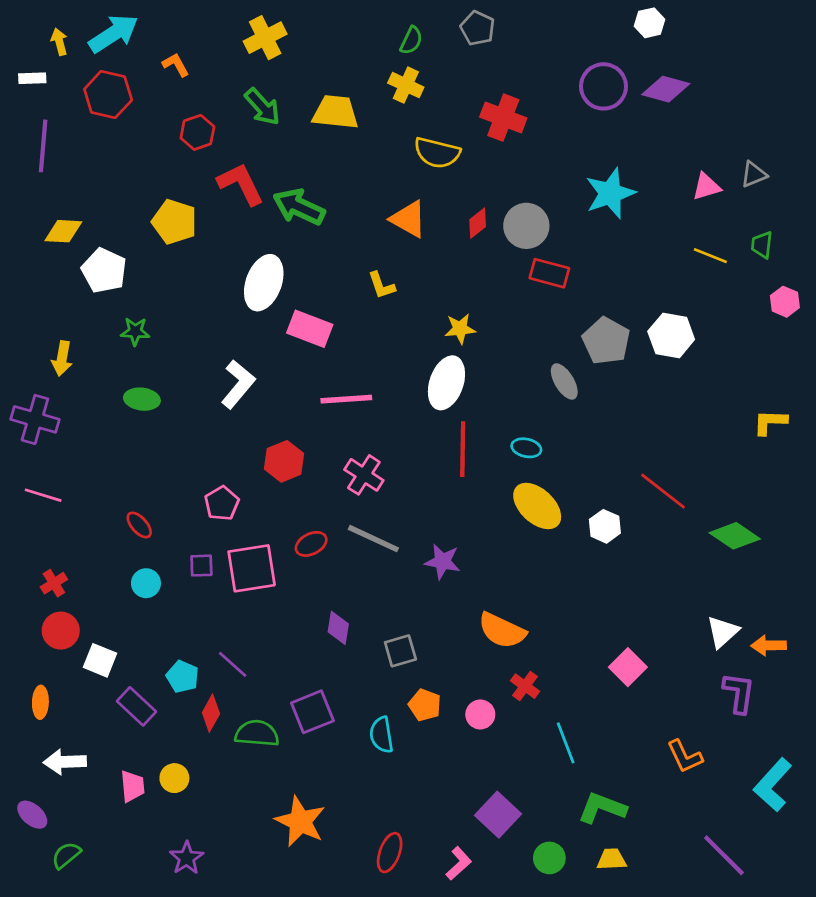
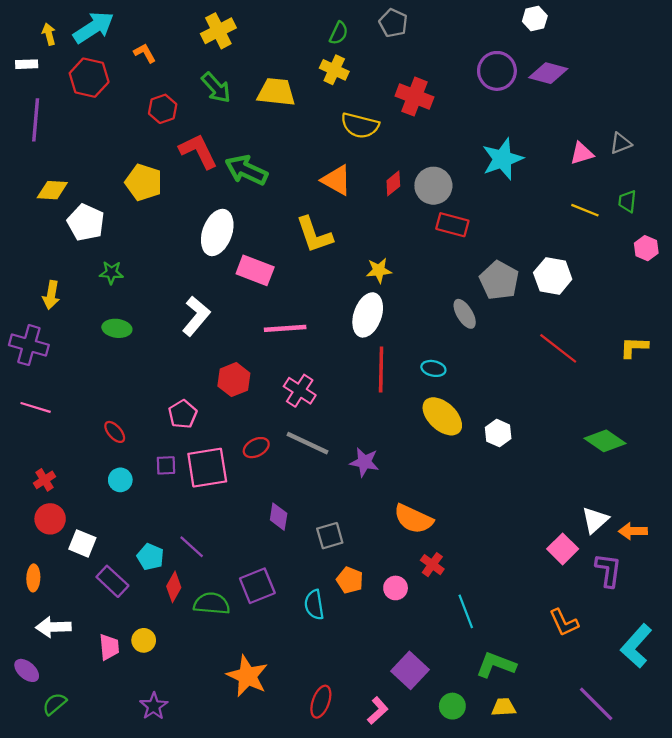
yellow L-shape: (381, 285) -> (314, 235), size x1.6
red line: (663, 491) -> (558, 348), moved
pink square: (628, 667) -> (563, 549), moved

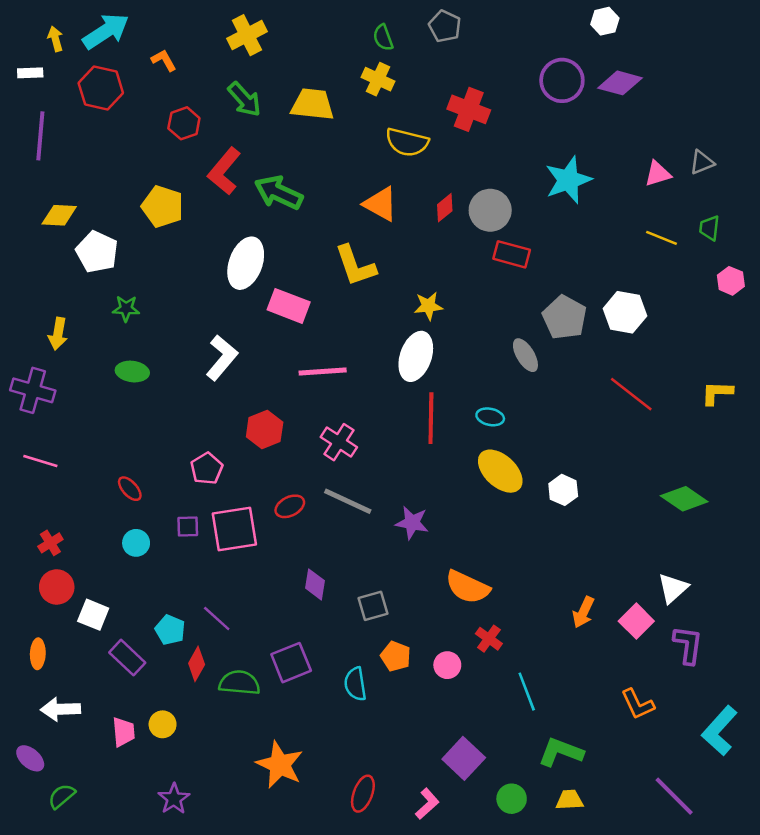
green semicircle: (339, 33) -> (383, 38), turned 135
red L-shape: (198, 151) -> (224, 171), turned -114
orange arrow: (633, 531) -> (583, 612), moved, turned -64

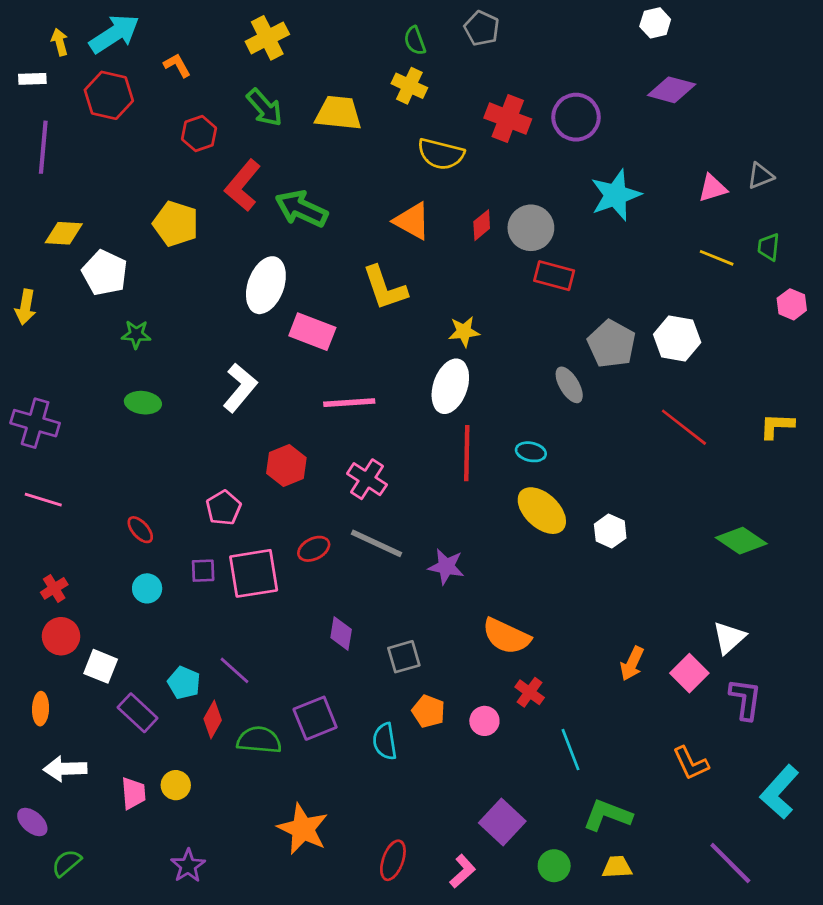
purple circle: (562, 80) -> (576, 117), moved
yellow arrow: (58, 334) -> (25, 307), moved

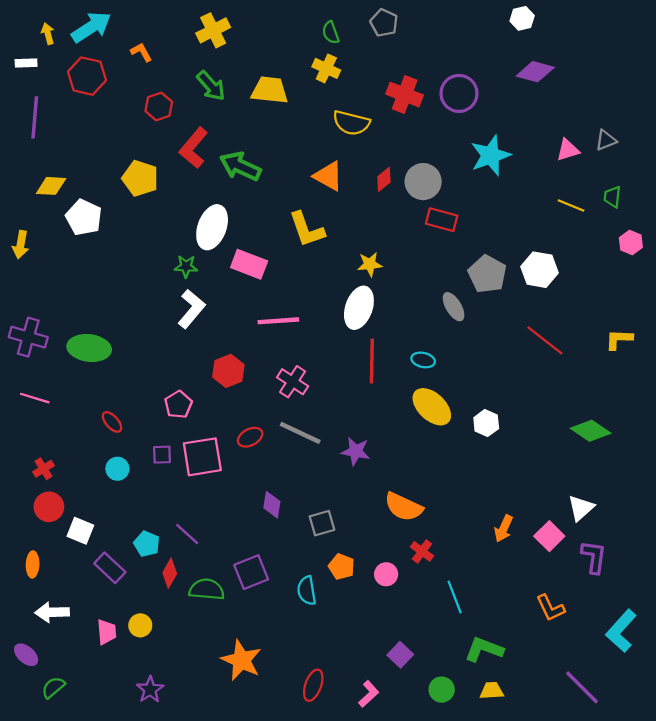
green star: (136, 334) -> (186, 266), moved
green ellipse: (143, 403) -> (89, 348), moved, size x1.5
purple square: (502, 822) -> (400, 655), size x0.7

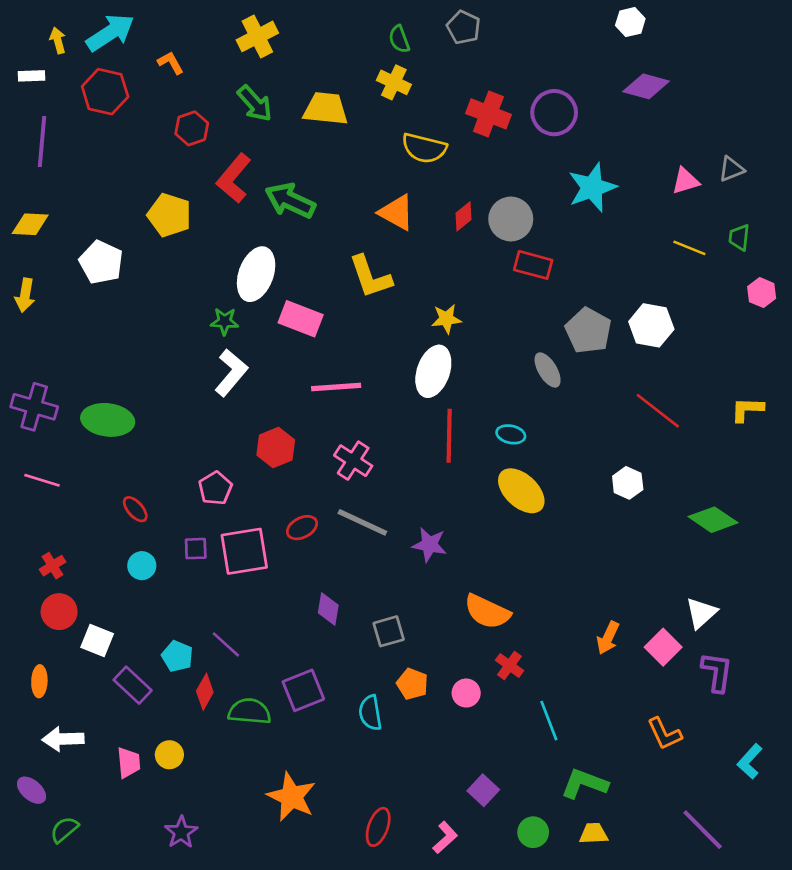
yellow diamond: (51, 186) -> (30, 224), moved
white hexagon: (486, 423) -> (628, 483), moved
cyan L-shape: (621, 631) -> (750, 761), size x0.7

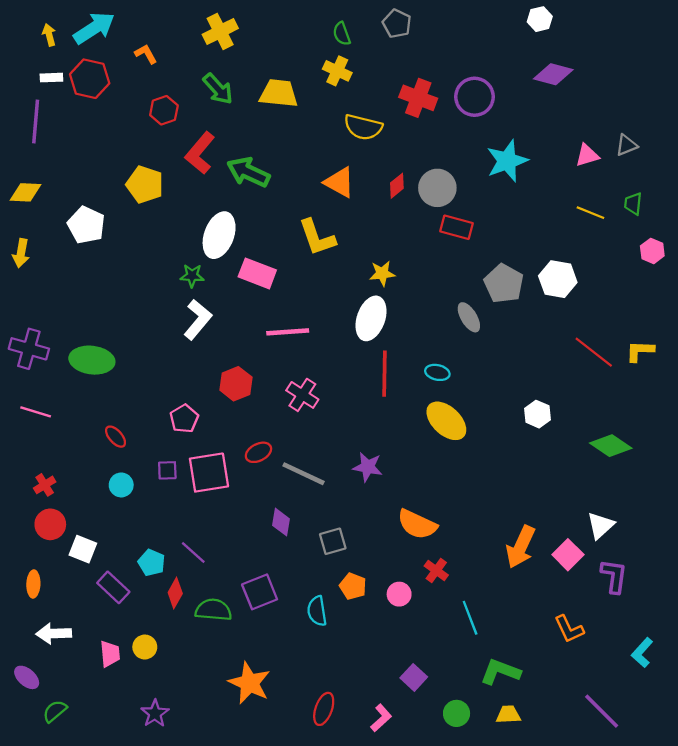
white rectangle: (32, 76) -> (51, 78), moved
red line: (658, 411) -> (594, 352), moved
gray line: (362, 522) -> (303, 474), moved
orange arrow: (608, 638) -> (521, 547), size x1.5

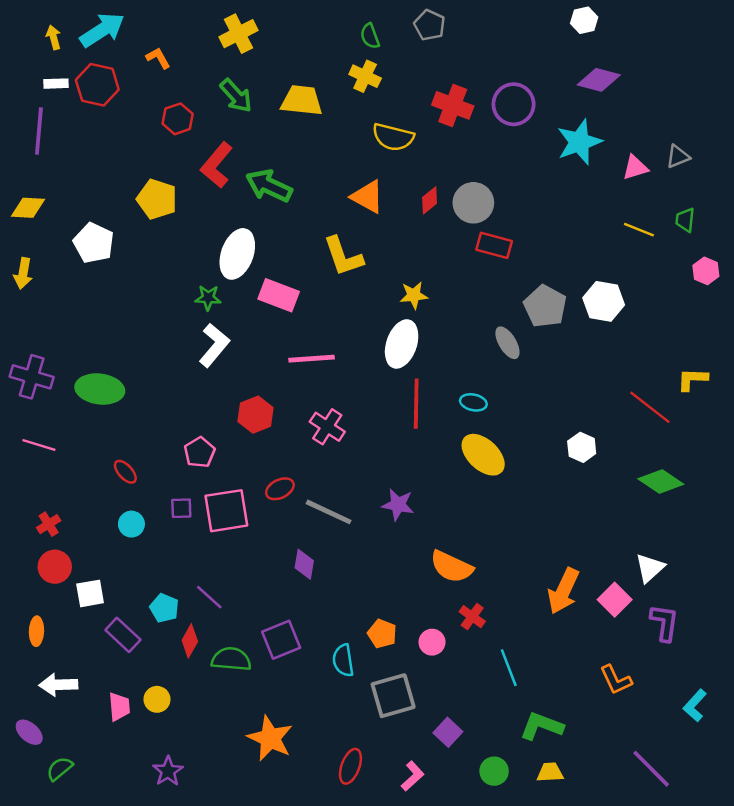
cyan star: (507, 161) -> (579, 142), moved
red line: (594, 352) -> (650, 407), moved
gray square: (333, 541) -> (393, 696), moved, size x1.5
white square: (83, 549) -> (90, 593), turned -32

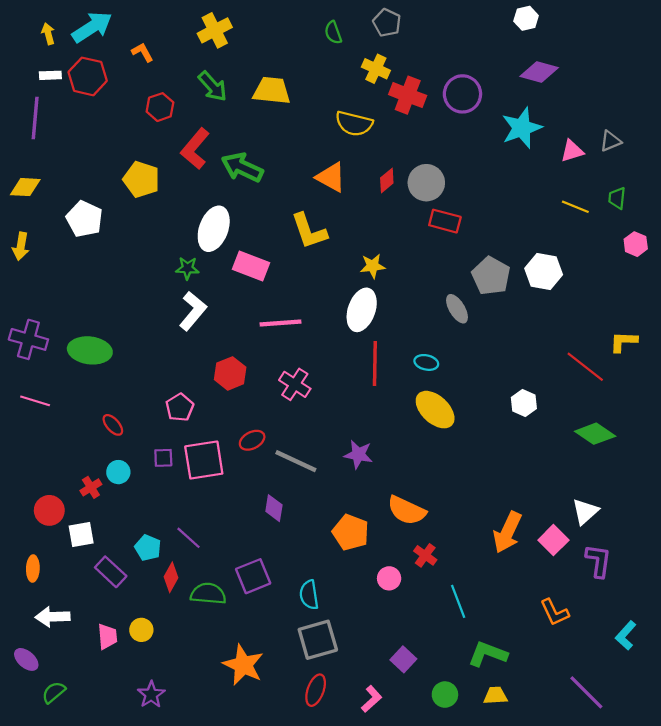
yellow cross: (365, 76) -> (376, 69), moved
red cross: (49, 524) -> (91, 487), moved
orange pentagon: (382, 634) -> (351, 532), moved, size x1.4
gray square: (393, 696) -> (318, 640), moved

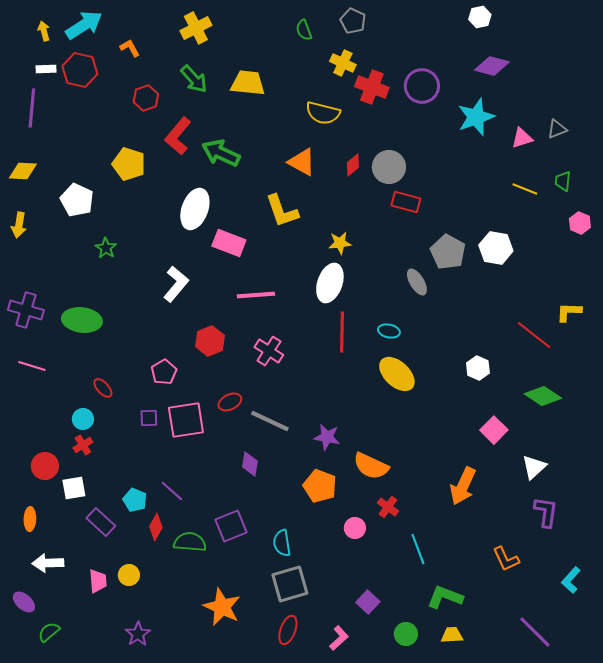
green star: (187, 268) -> (106, 248), moved, turned 30
purple star: (358, 455) -> (327, 437), moved
cyan circle: (118, 472) -> (83, 419), moved
pink square: (553, 540) -> (494, 430), moved

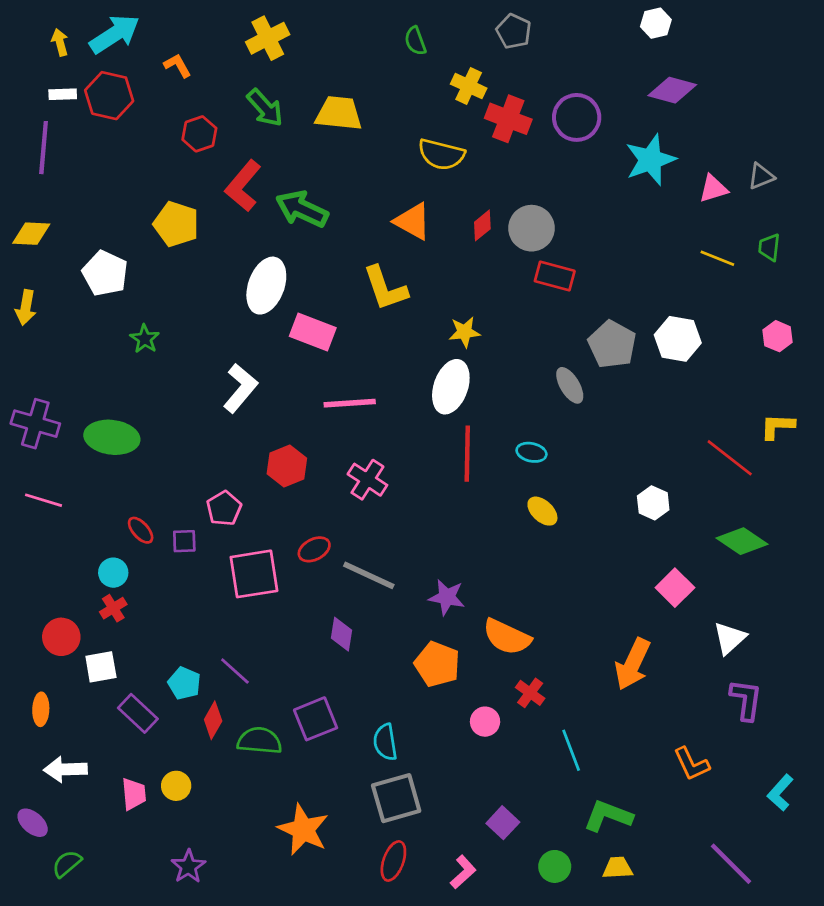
gray pentagon: (353, 21) -> (514, 31), moved
pink hexagon: (580, 223) -> (778, 336), moved
yellow ellipse: (397, 374) -> (542, 511), size x0.6
purple square: (149, 418) -> (184, 541), moved

